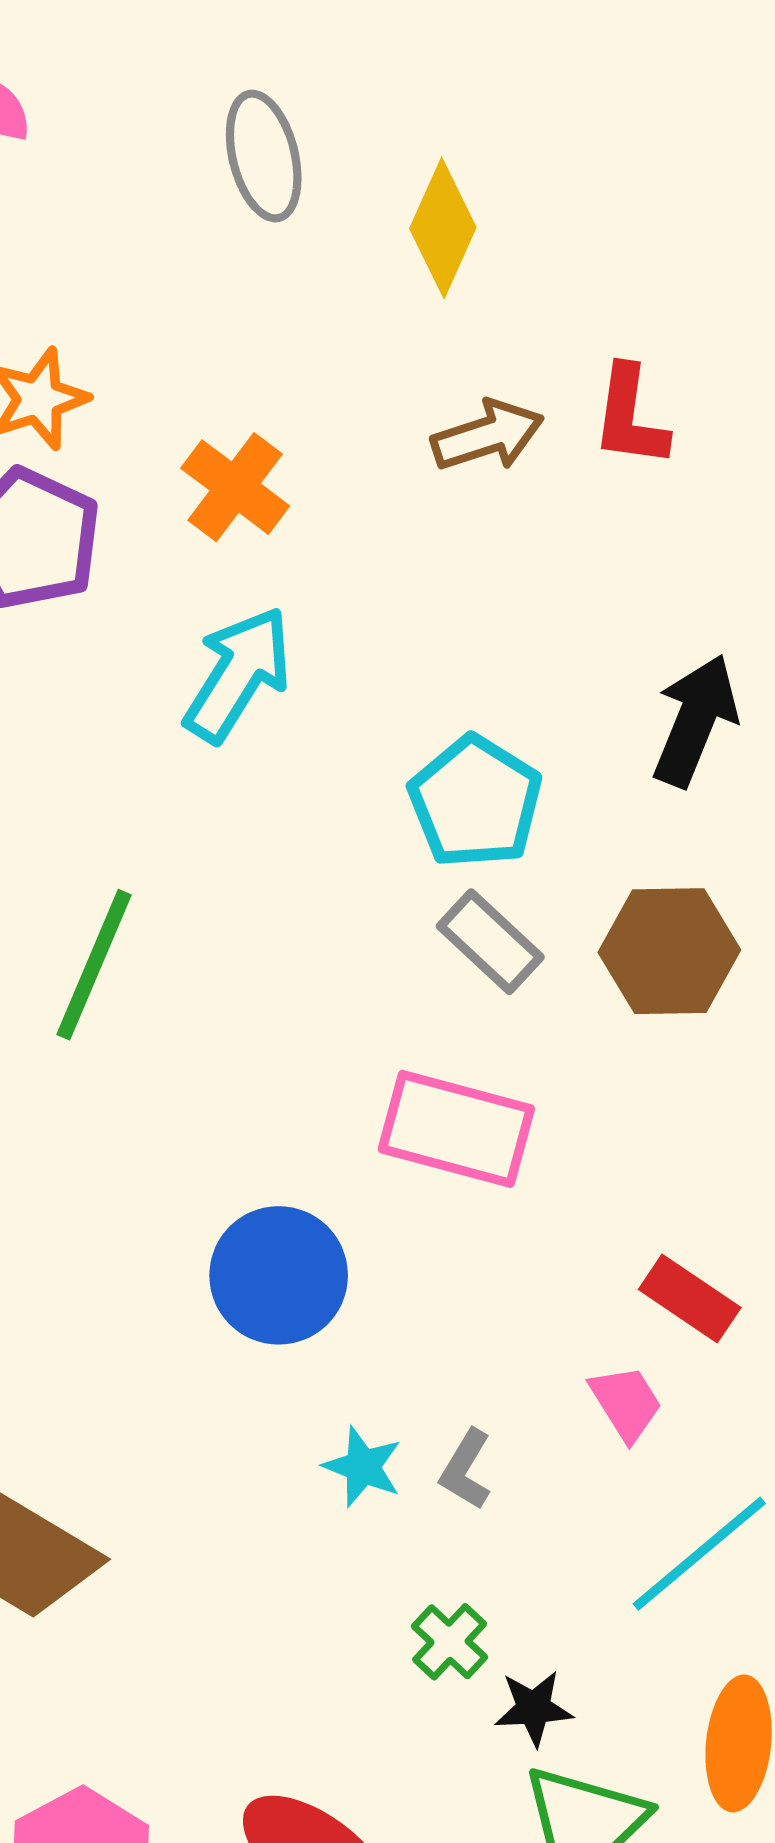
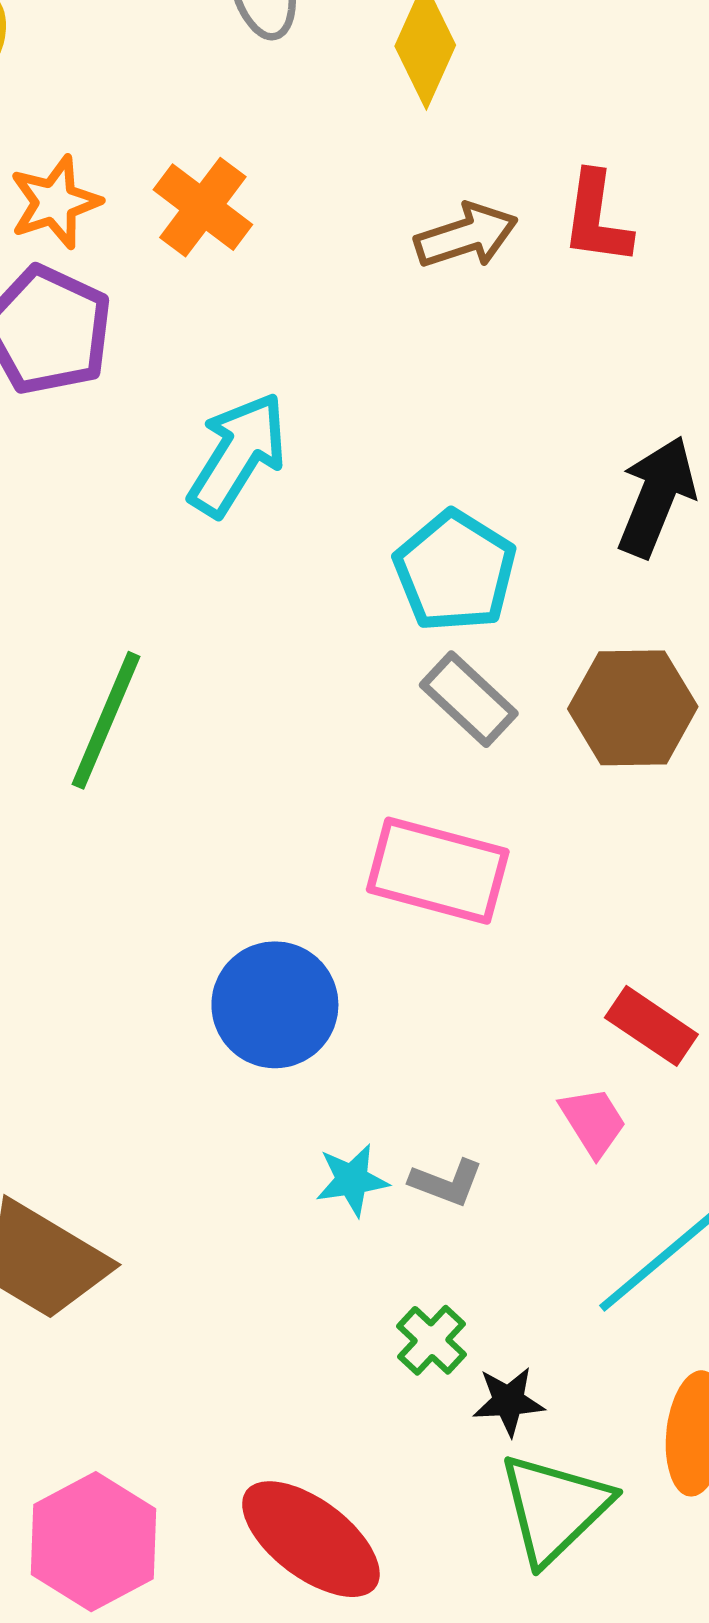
orange cross: (235, 487) -> (203, 207), moved
cyan star: (363, 1467) -> (352, 1180), turned -30
gray L-shape: (466, 1469) -> (446, 1182), turned -100

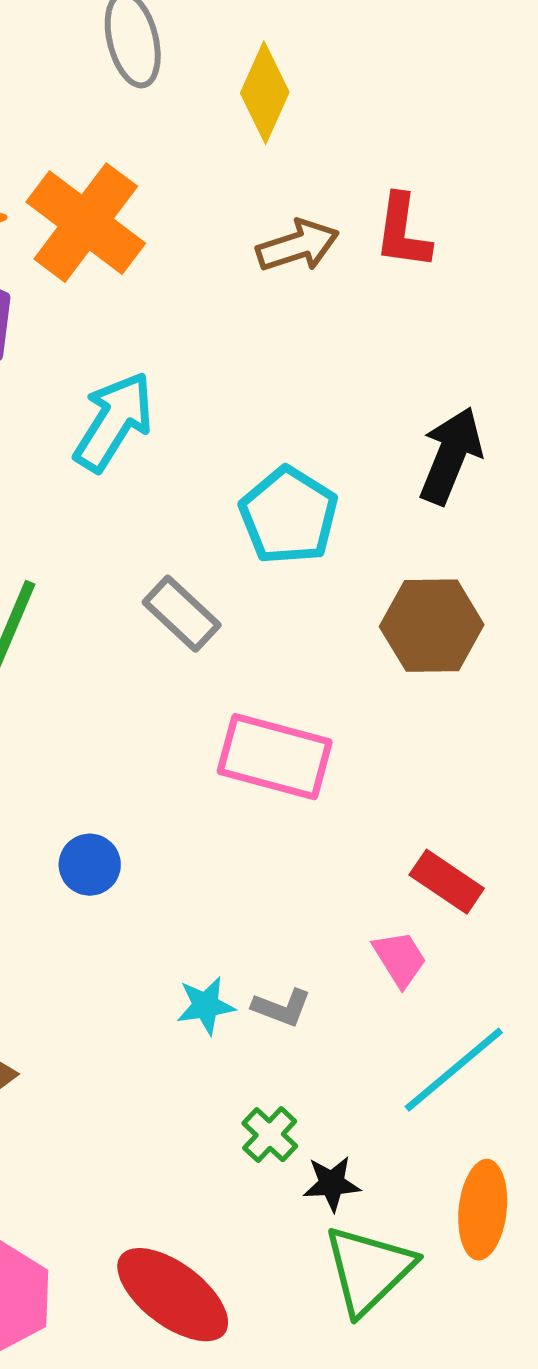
orange cross: (203, 207) -> (86, 223), size x1.5
gray rectangle: (469, 699) -> (182, 614), moved
blue circle: (275, 1005) -> (90, 865), moved, size x0.6

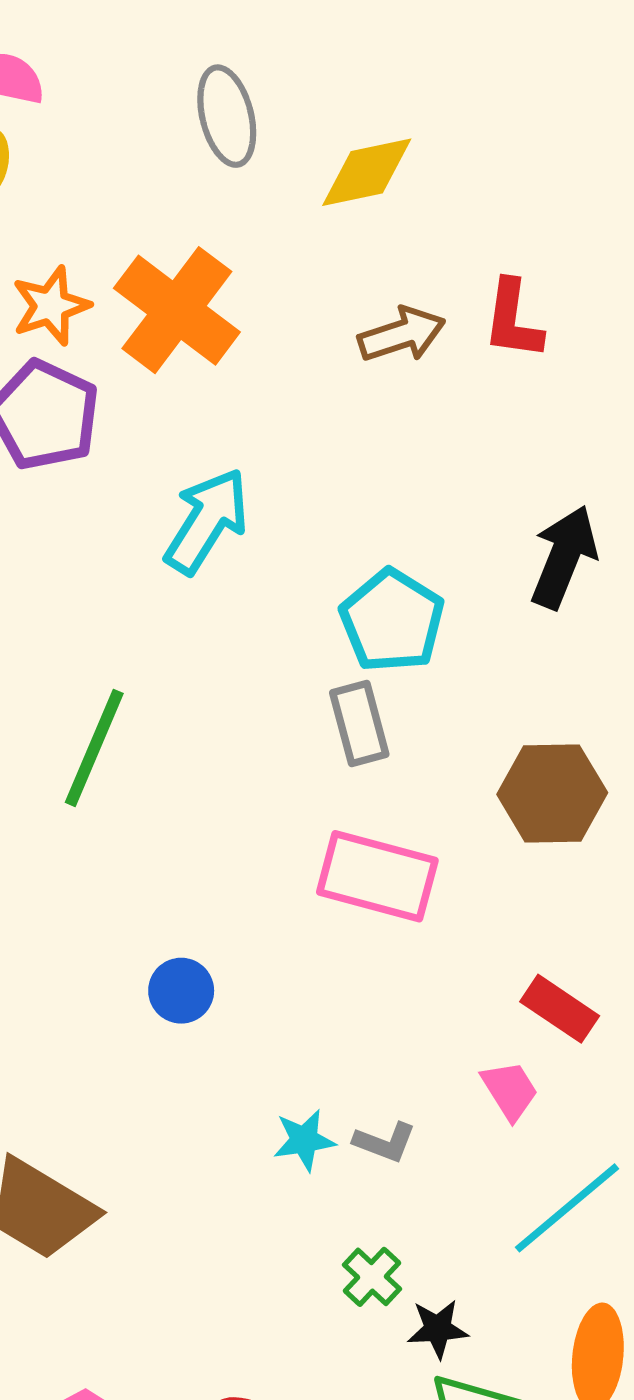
yellow diamond: (265, 93) -> (367, 172), turned 54
gray rectangle: (182, 614) -> (359, 724), moved, turned 32
brown hexagon: (432, 626) -> (552, 793), moved

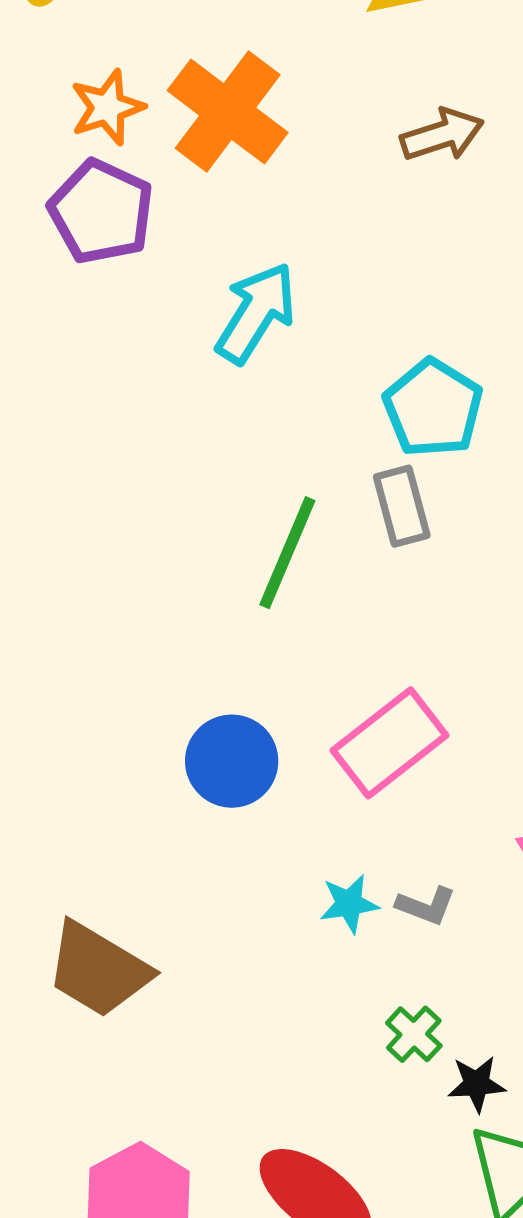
green line: (94, 748) -> (287, 553), moved
pink rectangle: (377, 876) -> (390, 743), moved, turned -53
blue circle: (181, 991) -> (232, 761), size x1.5

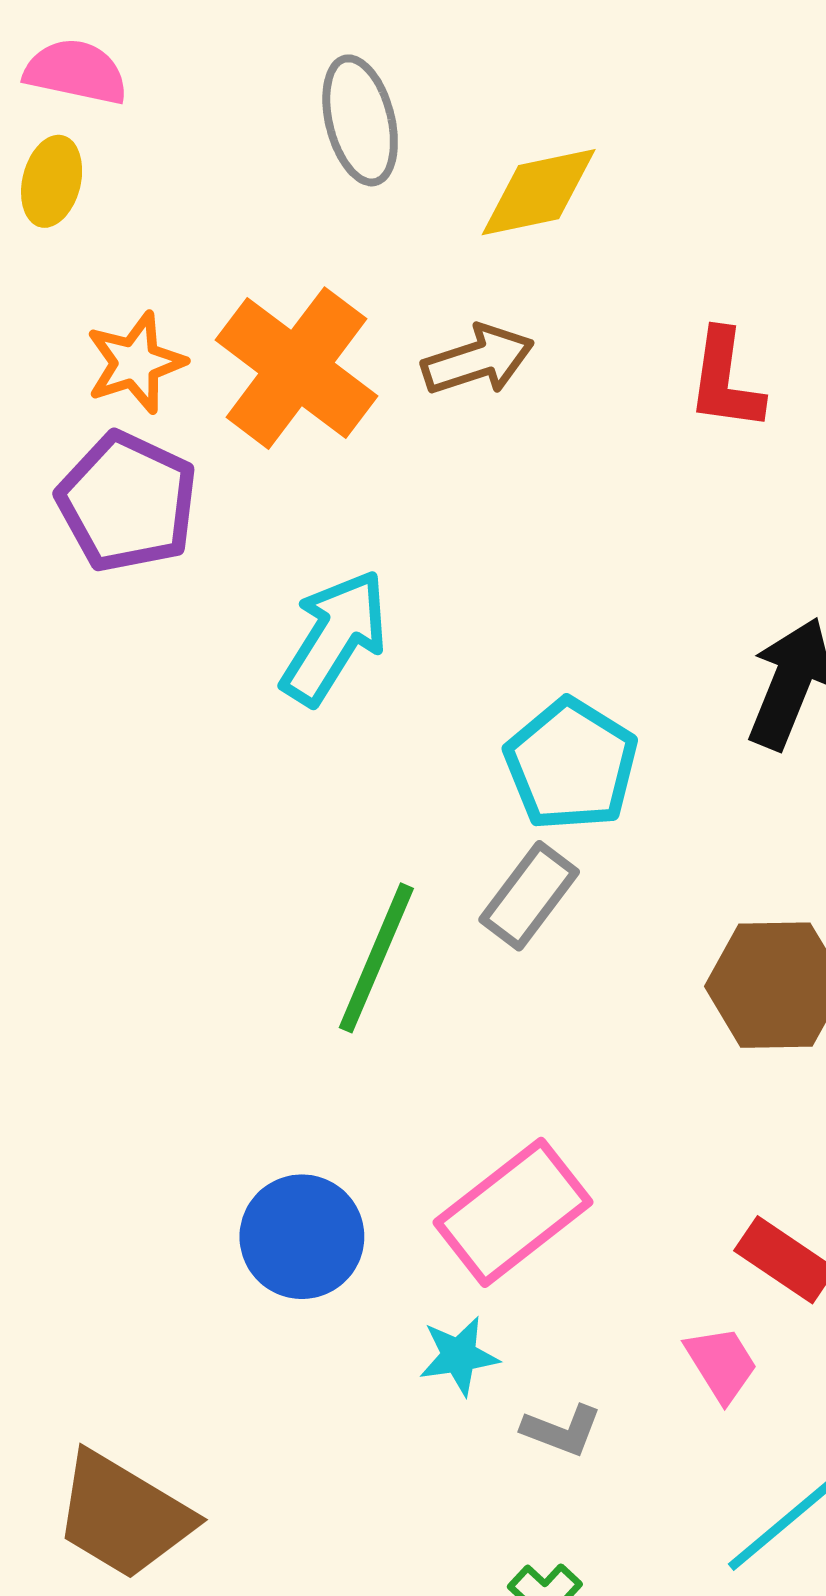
brown arrow: (442, 135) -> (478, 360), moved
gray rectangle: (402, 506) -> (529, 896), turned 52
cyan star: (349, 904) -> (459, 1356), moved

